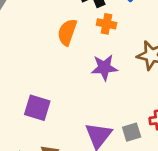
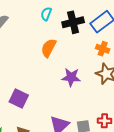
orange cross: (107, 24) -> (103, 49), moved

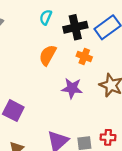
orange cross: (103, 49) -> (84, 56), moved

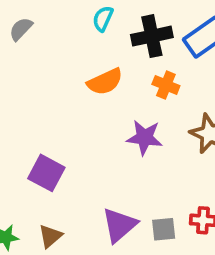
orange semicircle: (48, 55) -> (105, 82), turned -145

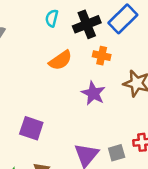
purple star: (145, 138) -> (93, 93), turned 30

